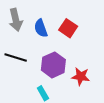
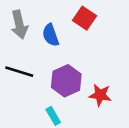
red square: (68, 28) -> (85, 18), moved

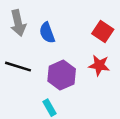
red square: (85, 18) -> (103, 31), moved
red star: (100, 95) -> (99, 65), moved

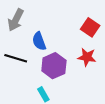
gray arrow: (18, 23) -> (16, 20), turned 40
blue semicircle: (47, 33) -> (39, 41), moved

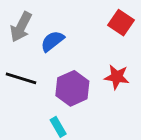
red square: (90, 27) -> (121, 23), moved
blue semicircle: (39, 41) -> (52, 41), moved, turned 72

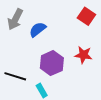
black line: (21, 78) -> (15, 76), moved

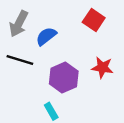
red square: (86, 16) -> (94, 20), moved
black line: (15, 76) -> (20, 60), moved

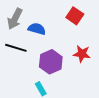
blue semicircle: (46, 36) -> (37, 29), turned 54

